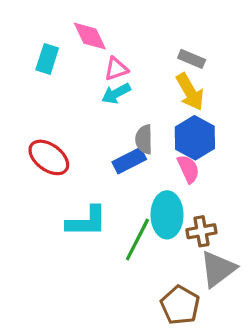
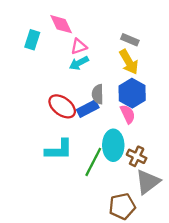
red ellipse: (49, 157) -> (62, 106), moved
brown cross: (201, 231) -> (137, 156), turned 36
brown pentagon: (180, 305) -> (122, 206), turned 30

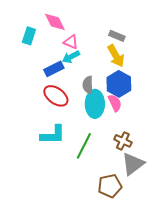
pink triangle: (79, 46) -> (71, 42), turned 42
blue rectangle: (88, 109) -> (54, 69), moved
cyan ellipse: (113, 145) -> (95, 104), moved

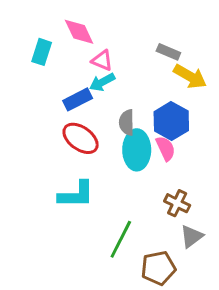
yellow arrow: (116, 56) -> (190, 76), moved, turned -30
green line: (84, 146) -> (121, 239), moved
gray triangle: (133, 164) -> (191, 236), size x0.7

